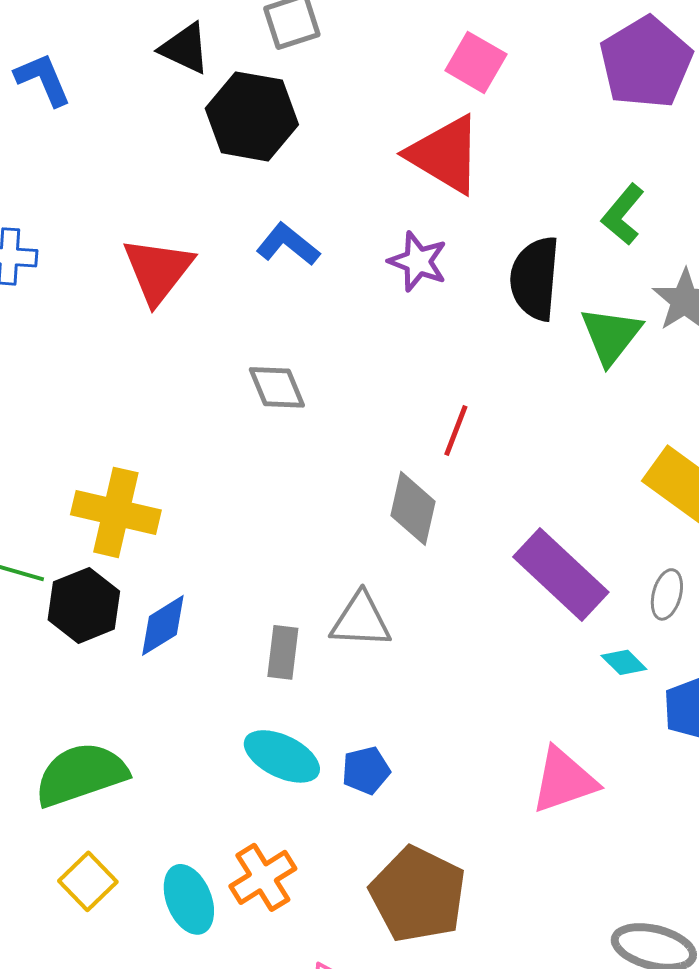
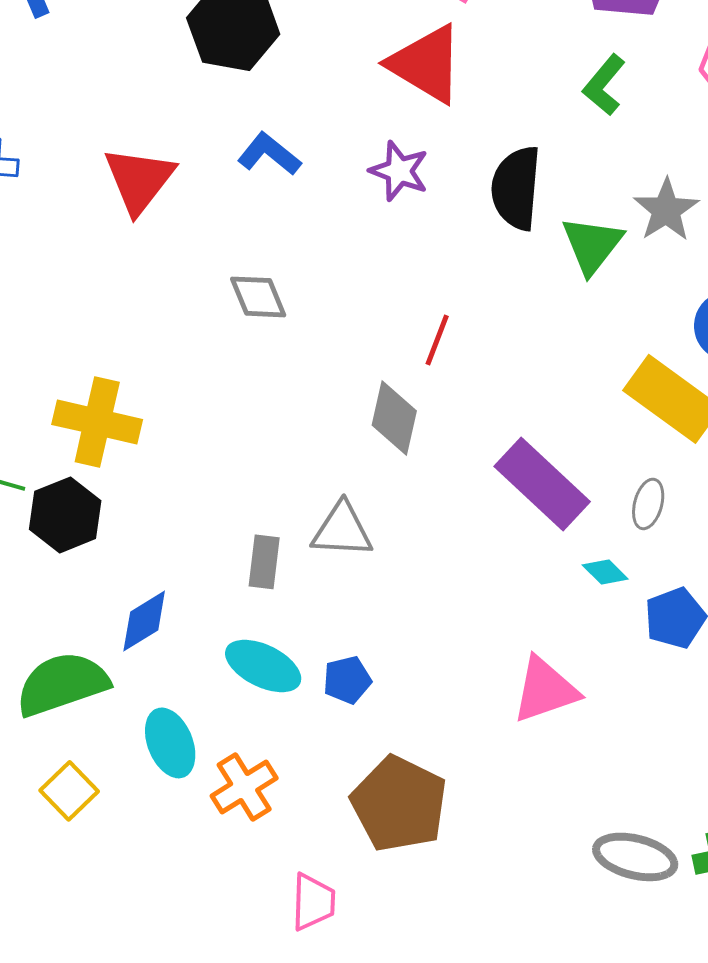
green L-shape: (623, 214) -> (604, 85), moved
blue diamond: (163, 625) -> (144, 621), moved
cyan ellipse: (189, 899) -> (170, 743), moved

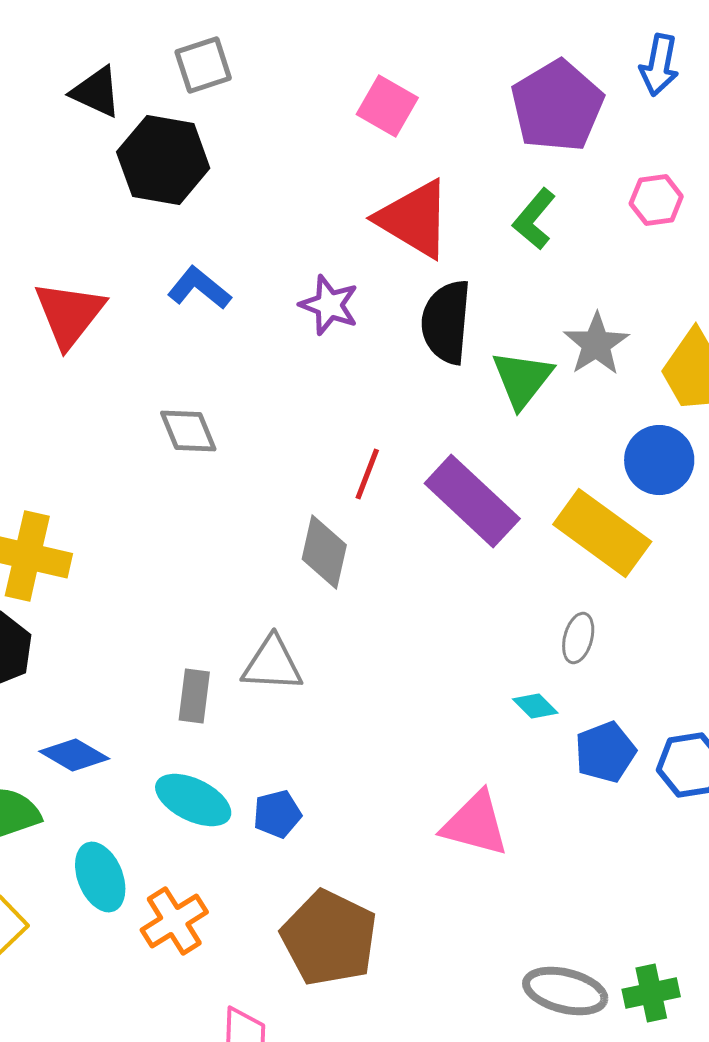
red triangle: (426, 64) -> (414, 219), moved
purple rectangle: (542, 484) -> (472, 501), moved
blue diamond: (144, 621) -> (74, 755), turned 62
pink triangle: (545, 690) -> (475, 824), turned 34

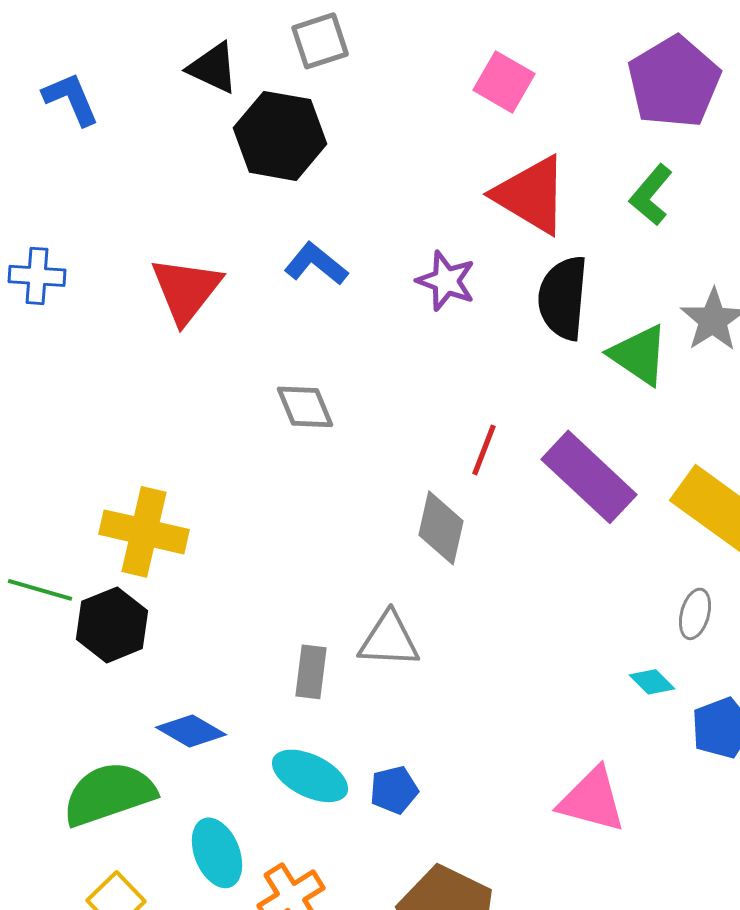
green triangle: (522, 379) -> (639, 355), turned -34

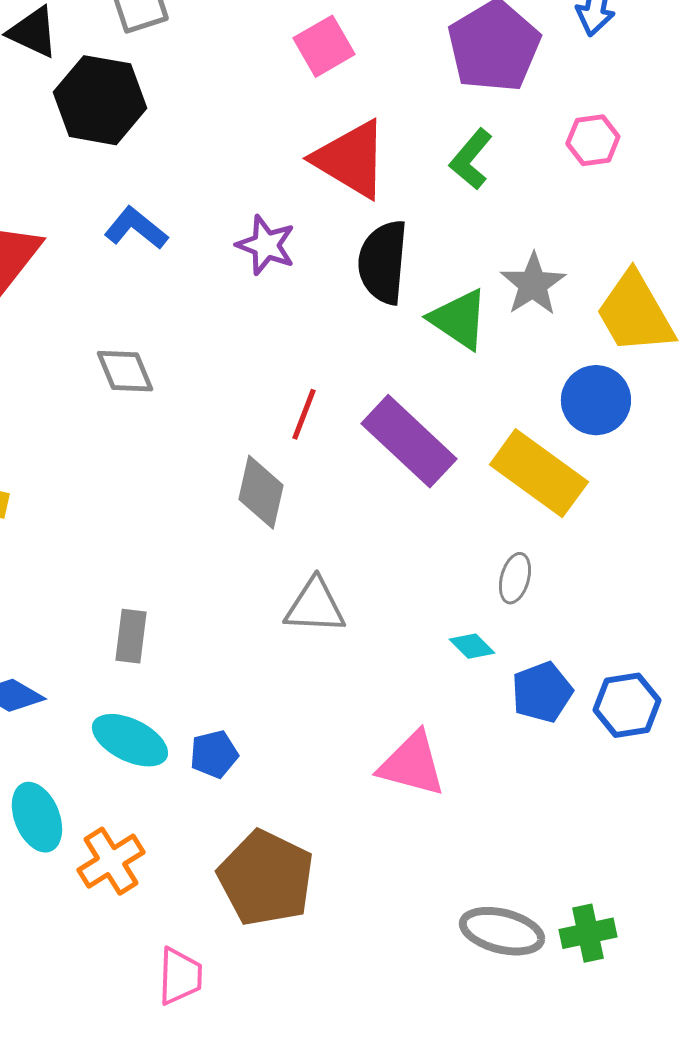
pink square: (504, 82) -> (324, 46), turned 30
gray triangle: (389, 640) -> (315, 606), moved

